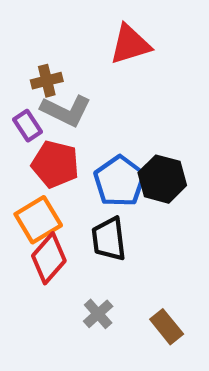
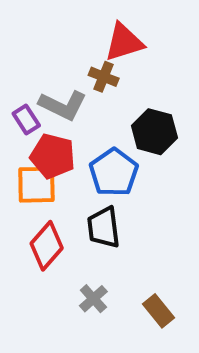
brown cross: (47, 81) -> (104, 77), moved, turned 36
black hexagon: (162, 179) -> (154, 132), moved
orange square: (38, 220) -> (36, 185), moved, turned 30

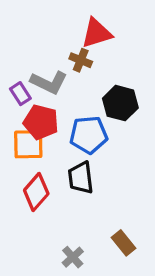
blue pentagon: (114, 172) -> (89, 135), turned 30
gray cross: (93, 299) -> (73, 257), moved

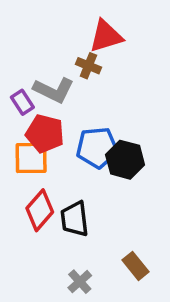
black hexagon: (120, 103) -> (125, 160), moved
black trapezoid: (81, 178) -> (75, 219), moved

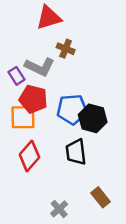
red triangle: (106, 36) -> (49, 18), moved
black trapezoid: (75, 219) -> (76, 152), moved

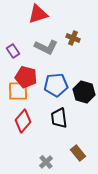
brown cross: (66, 49) -> (73, 38), moved
gray L-shape: (40, 67) -> (46, 47), moved
purple rectangle: (16, 76) -> (13, 51), moved
black hexagon: (93, 118) -> (84, 92), moved

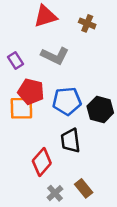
brown cross: (73, 38) -> (87, 23), moved
red diamond: (23, 121) -> (42, 162), moved
brown rectangle: (78, 153) -> (84, 188), moved

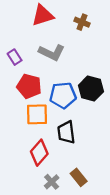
orange square: (21, 108) -> (37, 114), moved
black hexagon: (100, 109) -> (91, 89), moved

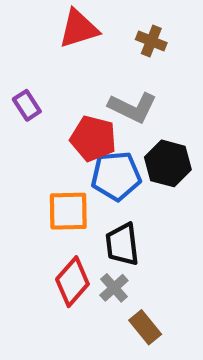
gray L-shape: (52, 53) -> (133, 107), moved
red pentagon: (29, 86) -> (93, 139), moved
gray cross: (52, 182) -> (114, 288), moved

